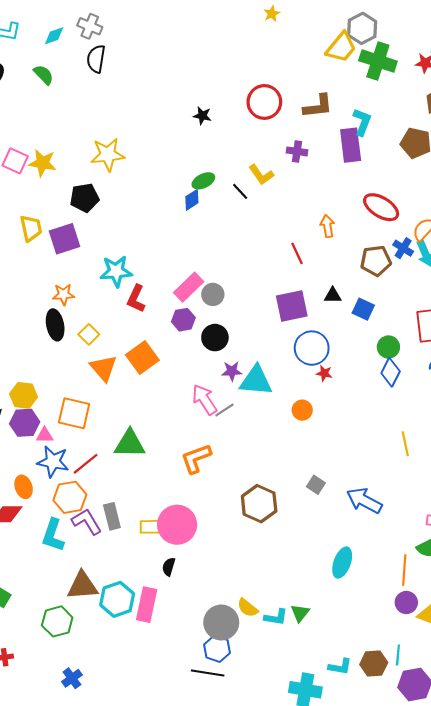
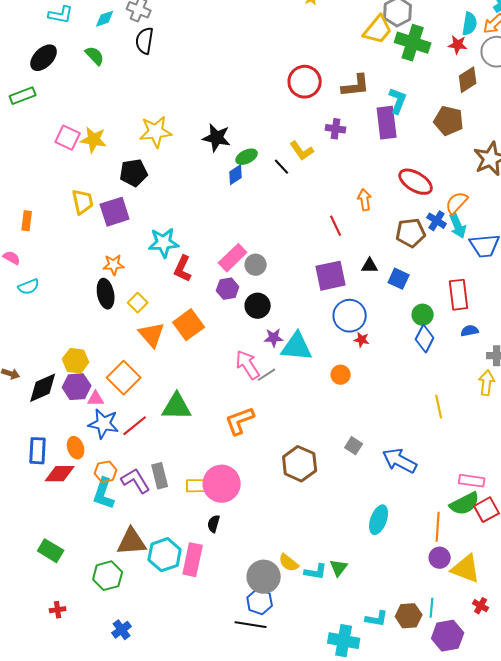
black star: (202, 116) -> (217, 138), moved, size x1.6
orange square: (74, 413) -> (124, 378), turned 32
orange hexagon: (70, 497) -> (106, 472), moved, size x0.7

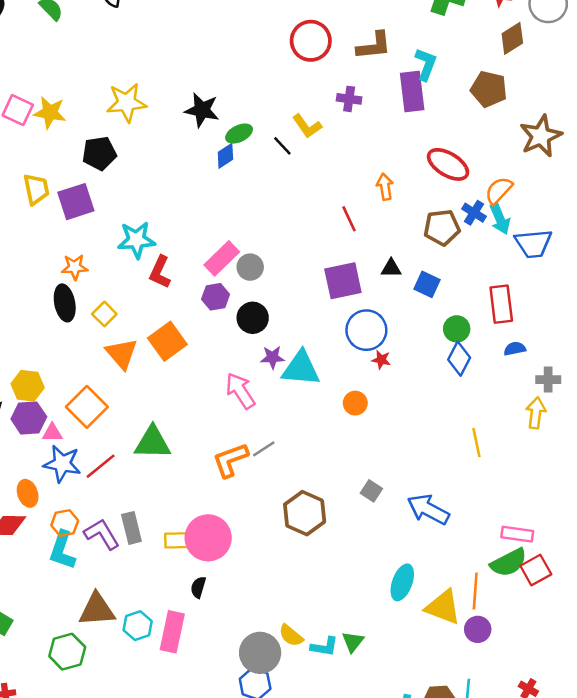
gray line: (267, 375) -> (264, 449), moved
cyan hexagon: (165, 555) -> (138, 626), size x0.7
yellow triangle: (466, 569) -> (443, 607), moved

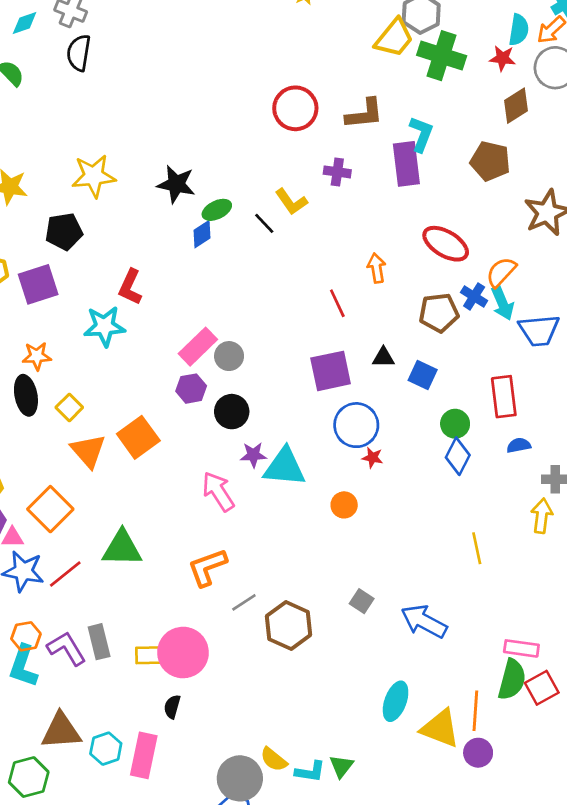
red L-shape: (160, 272) -> (130, 287), moved
gray line: (264, 449) -> (244, 602), moved
green semicircle: (509, 563) -> (512, 680), turned -48

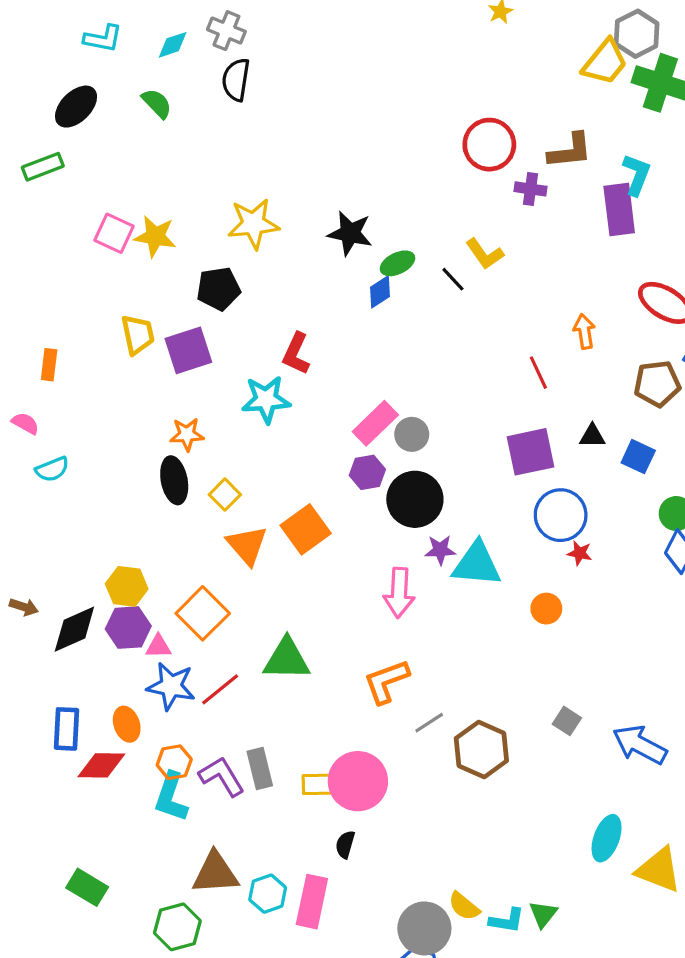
purple cross: (337, 172) -> (531, 189), moved
black circle: (232, 412) -> (415, 499), size x1.4
pink arrow: (218, 491) -> (399, 593), turned -144

